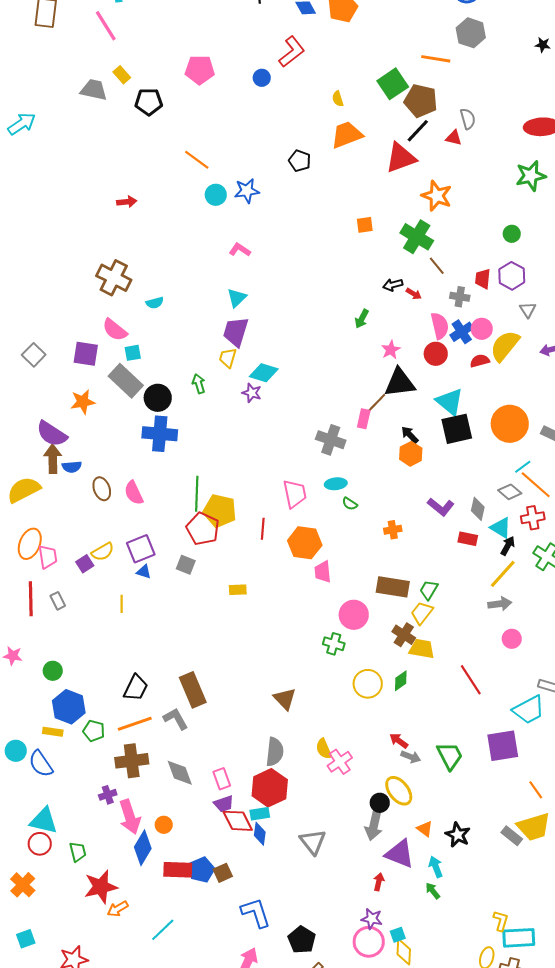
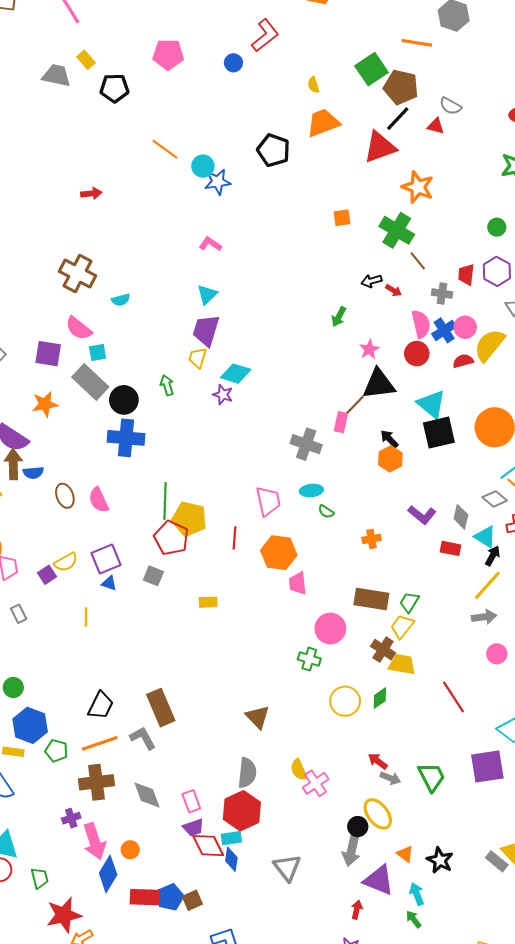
gray semicircle: (468, 119) -> (450, 106), turned 135
black pentagon: (300, 161) -> (273, 150), size x1.4
cyan circle: (216, 195) -> (203, 166), moved

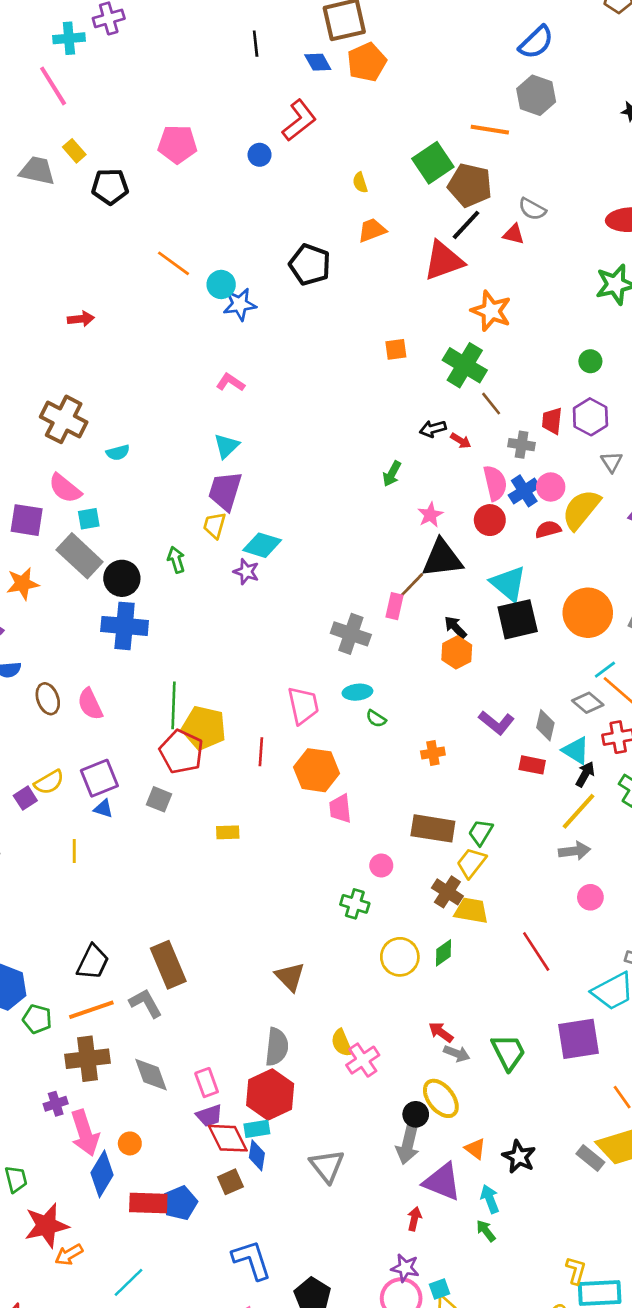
orange trapezoid: (323, 123) -> (372, 230), size x0.7
pink circle: (330, 629) -> (381, 866), size x0.6
brown square: (192, 900) -> (230, 1182), moved

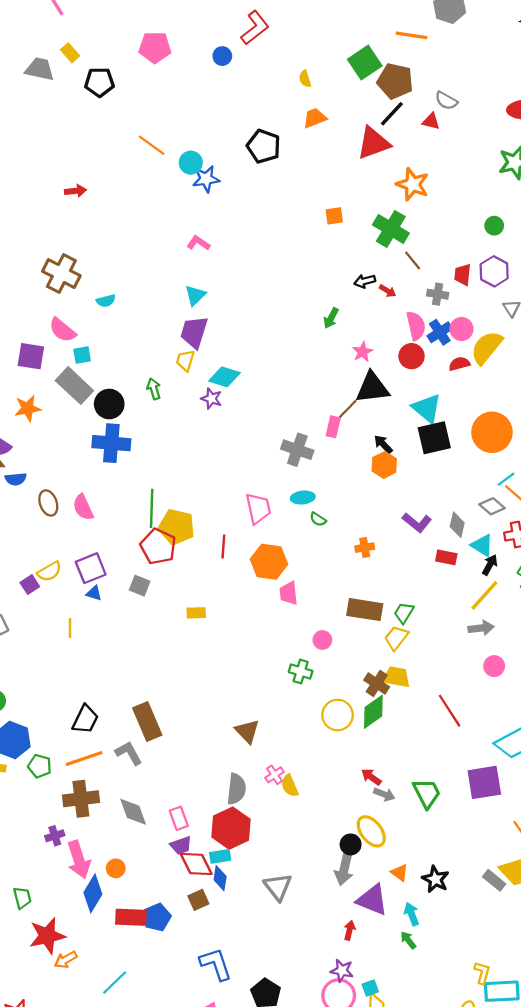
brown cross: (447, 892) -> (377, 683), moved
green diamond: (443, 953) -> (373, 712), size x1.5
pink cross: (363, 1060) -> (274, 775), moved, size x0.7

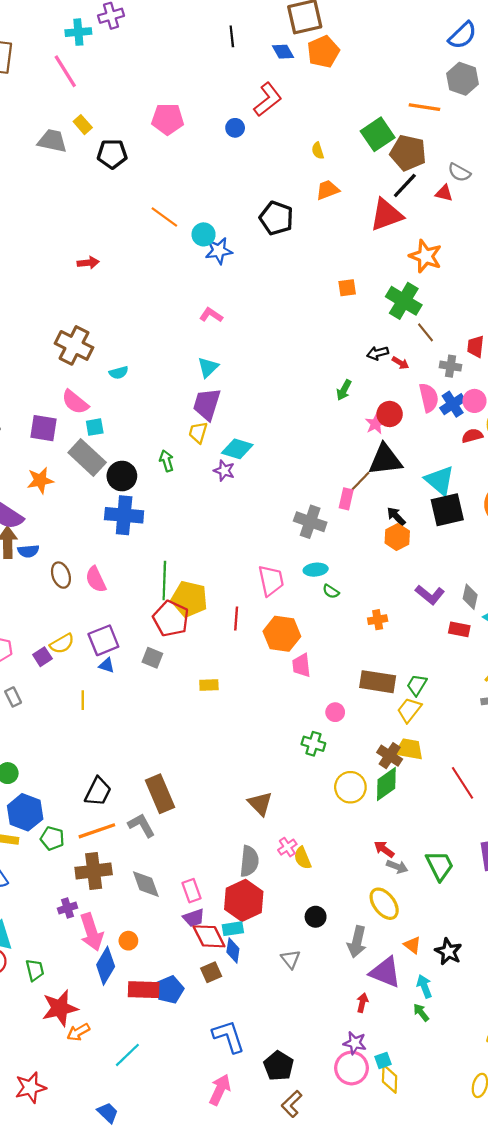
red circle: (411, 356) -> (390, 414), moved
black circle: (351, 844) -> (316, 917), moved
gray triangle: (278, 887) -> (291, 959), size x0.7

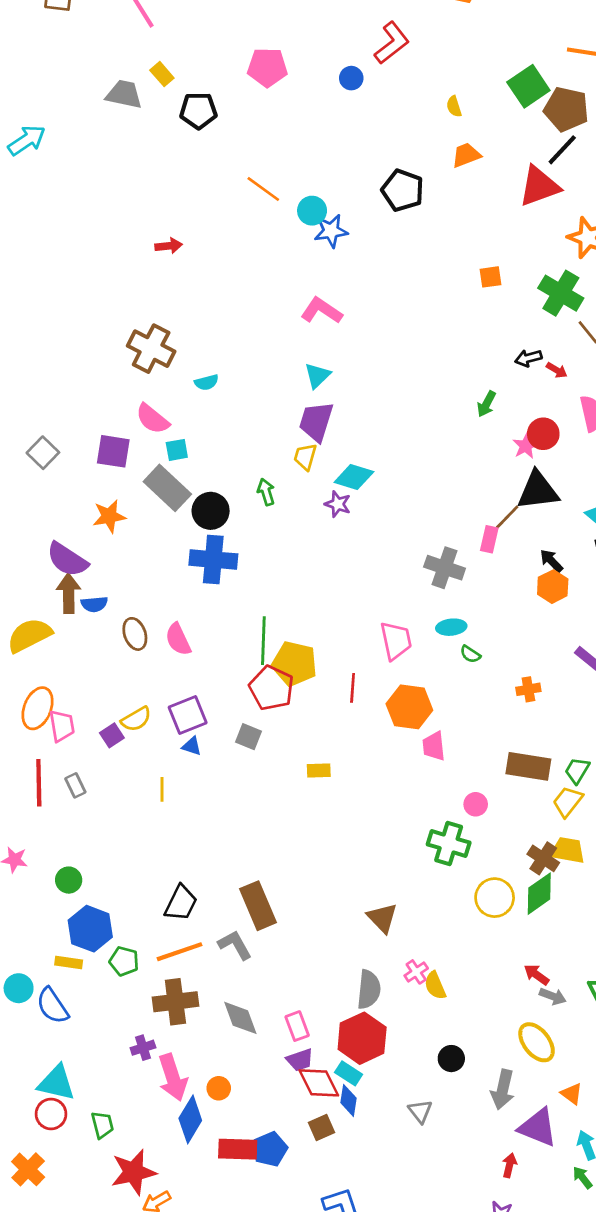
pink L-shape: (211, 315) -> (321, 311), size x1.4
green cross: (313, 744) -> (449, 844), size x1.4
cyan rectangle: (233, 929) -> (349, 1073), turned 42

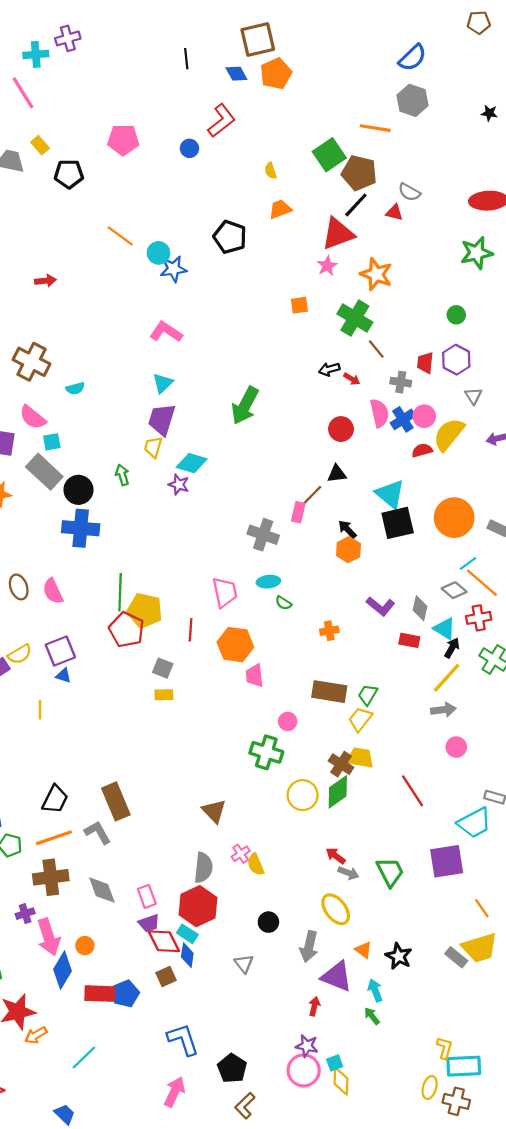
green arrow: (486, 404) -> (245, 406), moved, size x1.8
pink star: (526, 446) -> (327, 266), moved
black triangle: (538, 491) -> (337, 474), size x0.6
gray square: (248, 737) -> (163, 668), moved

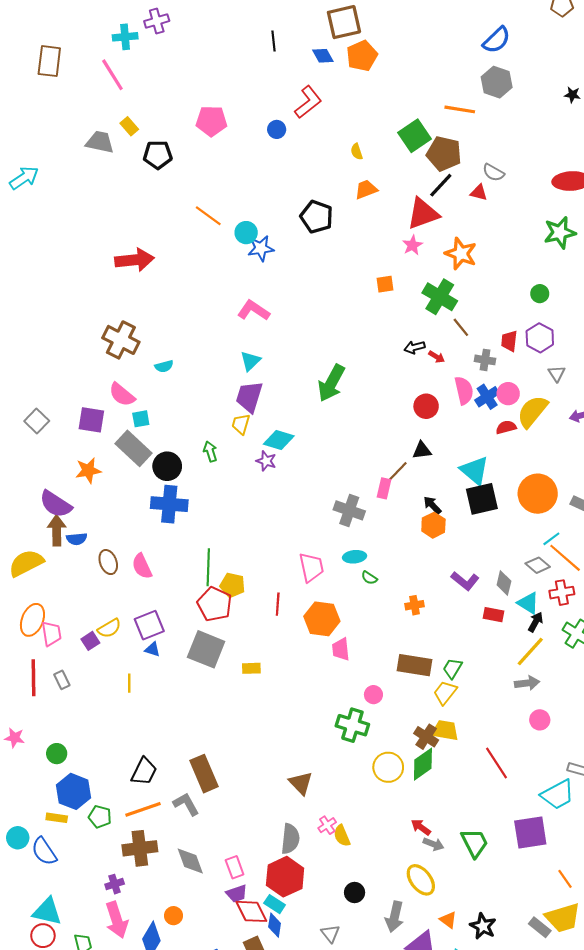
red arrow: (45, 281) -> (135, 260), size x1.8
yellow pentagon: (145, 610) -> (232, 585), size x0.7
gray square: (163, 668) -> (206, 649), moved, size x1.8
pink arrow: (49, 937) -> (117, 920), moved

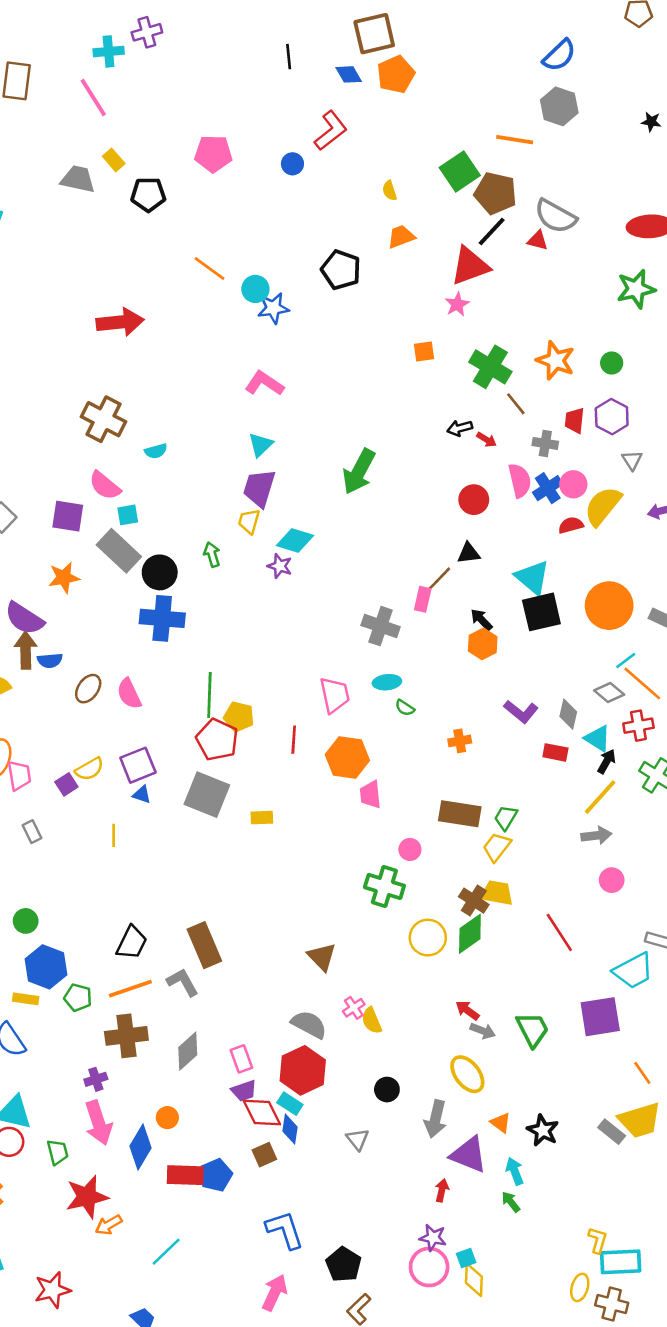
gray semicircle: (493, 173) -> (555, 216), size x1.6
orange star: (461, 254) -> (555, 360), moved
brown ellipse: (108, 562) -> (88, 689), turned 55
gray semicircle: (290, 839) -> (309, 1024), turned -68
gray diamond: (190, 861) -> (188, 1051), turned 68

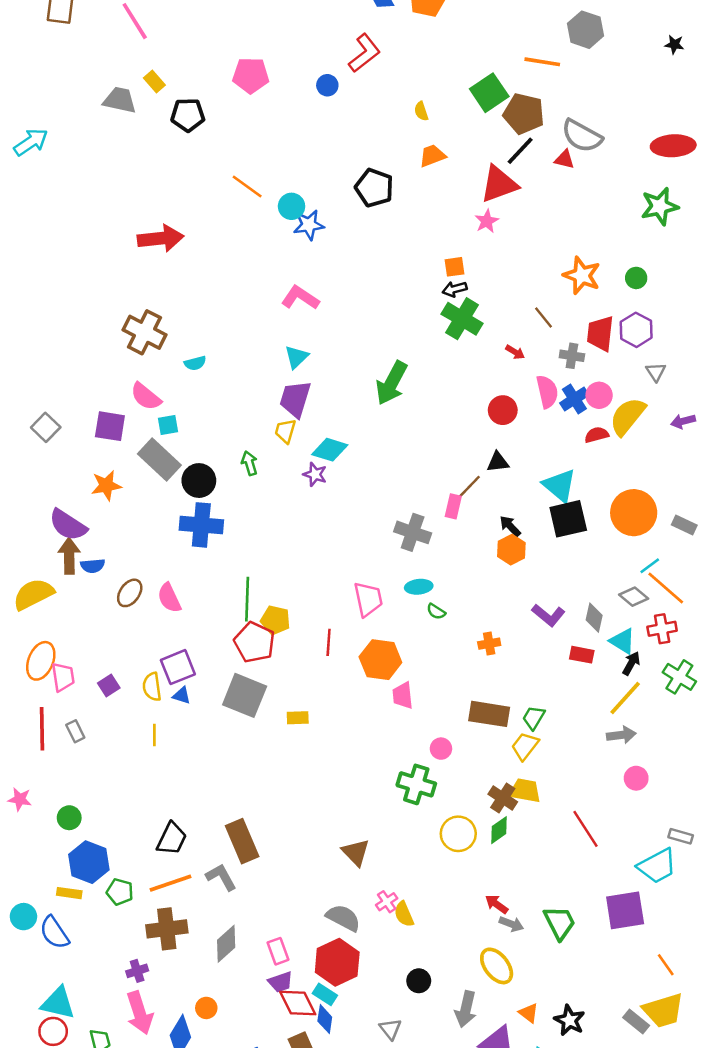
green cross: (490, 367) -> (462, 319), moved
red trapezoid: (575, 420) -> (600, 334), size x1.4
black arrow: (460, 428) -> (455, 289), moved
yellow semicircle: (89, 769) -> (152, 687), moved, turned 112
green diamond: (470, 934) -> (499, 830), size x0.7

